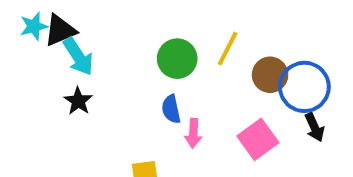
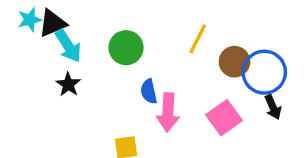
green circle: (177, 59) -> (126, 48), moved
pink arrow: (193, 133) -> (168, 112), size x1.5

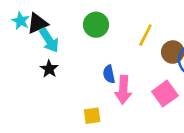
cyan star: (30, 20) -> (21, 21), turned -30
green circle: (126, 48) -> (96, 25), moved

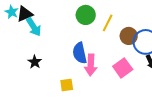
green circle: (96, 25) -> (86, 15), moved
black star: (49, 69) -> (35, 62), moved
blue semicircle: (109, 74) -> (80, 53), size x1.5

